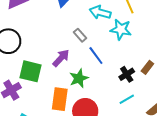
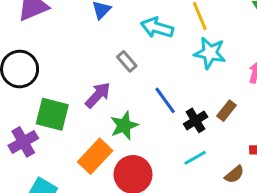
cyan star: (121, 29) -> (210, 53), moved
blue line: (96, 56) -> (165, 100), moved
orange rectangle: (60, 99) -> (95, 156), turned 35

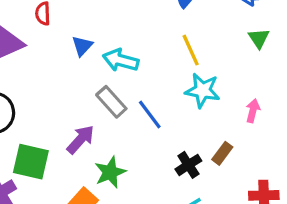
cyan arrow: (157, 28) -> (121, 60), moved
gray rectangle: (127, 61) -> (111, 102), size x1.4
blue line: (165, 100) -> (150, 114), moved

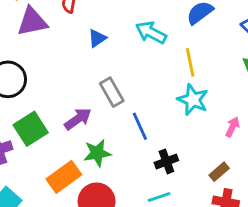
cyan arrow: (121, 60) -> (151, 32), moved
blue line: (150, 114) -> (140, 126), moved
brown rectangle: (222, 153) -> (219, 172), moved
green square: (31, 162) -> (31, 129), turned 32

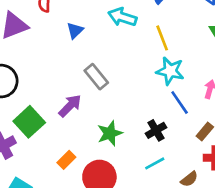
blue line: (140, 126) -> (180, 103), moved
green star: (97, 153) -> (110, 133), moved
orange rectangle: (64, 177) -> (66, 160), size x0.6

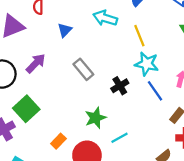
purple arrow: (70, 106) -> (36, 63), moved
black cross: (156, 130) -> (120, 86), moved
cyan line: (155, 163) -> (120, 138), moved

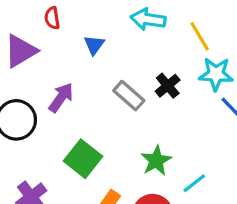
black cross: (120, 86) -> (168, 86), moved
green square: (26, 109) -> (83, 159), moved

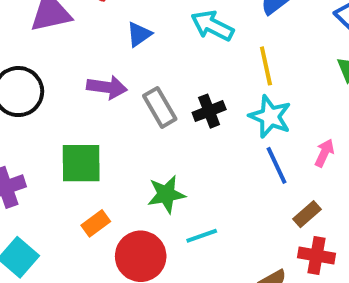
purple arrow: (61, 98) -> (107, 87), moved, turned 44
green square: (83, 159) -> (81, 163), turned 33

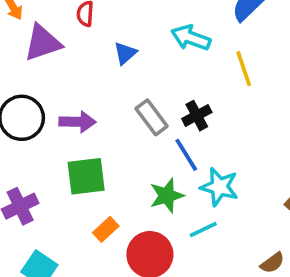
purple arrow: (107, 87) -> (77, 122), moved
cyan star: (270, 117) -> (219, 187), moved
blue line: (277, 165) -> (186, 155), moved

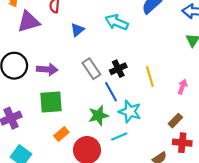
yellow line: (244, 69) -> (150, 77), moved

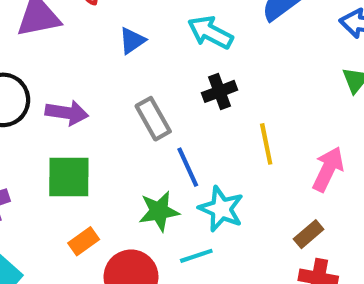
black cross: (118, 69) -> (220, 91), moved
pink arrow: (182, 87) -> (328, 169), size x1.5

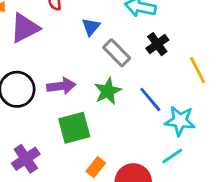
gray rectangle: (153, 119) -> (117, 53), moved
green star: (159, 211) -> (108, 91), moved

